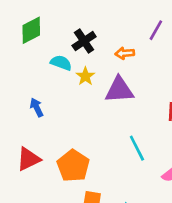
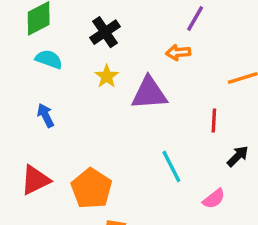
orange arrow: (125, 53) -> (178, 52), moved
cyan semicircle: (61, 63) -> (49, 59), moved

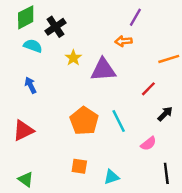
black cross: (105, 32) -> (55, 27), moved
red line: (214, 121) -> (148, 89), turned 42
orange pentagon: (91, 189) -> (84, 121), moved

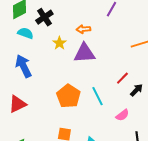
orange arrow: (123, 41) -> (83, 29), moved
blue arrow: (30, 85) -> (23, 66), size x1.6
red line: (148, 89) -> (122, 78), moved

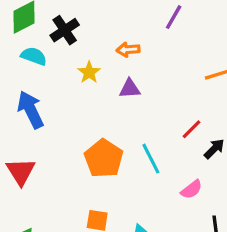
purple triangle: (84, 53) -> (130, 89), size x0.6
red triangle: (17, 104) -> (21, 172), turned -36

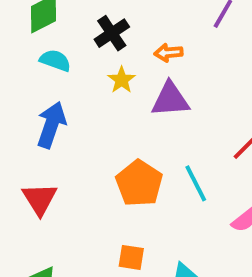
black cross: (65, 30) -> (112, 33), moved
purple triangle: (130, 89) -> (170, 99), size x1.5
blue arrow: (31, 110) -> (51, 125), turned 45

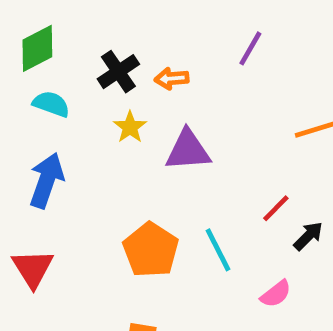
orange arrow: (168, 53) -> (172, 79), moved

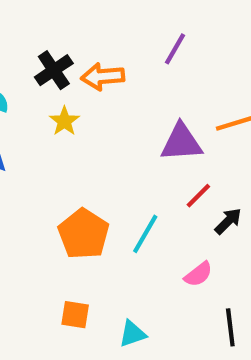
orange arrow: (172, 79) -> (103, 77), size x1.4
purple triangle: (188, 150) -> (181, 142), moved
cyan line: (218, 250) -> (145, 234), turned 57

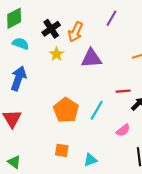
orange arrow: (103, 77) -> (76, 32), turned -60
purple triangle: (181, 142) -> (91, 58), moved
red line: (198, 196) -> (123, 91), turned 40

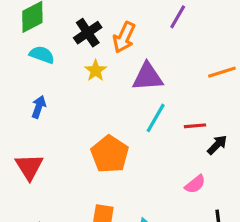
blue arrow: (18, 78) -> (39, 107), size x0.6
cyan line: (97, 110) -> (156, 118), moved

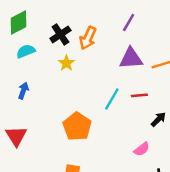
cyan semicircle: (42, 55) -> (26, 51), turned -42
purple triangle: (148, 77) -> (131, 58), moved
red line: (195, 126) -> (139, 95), moved

